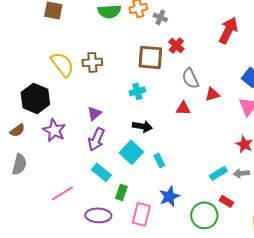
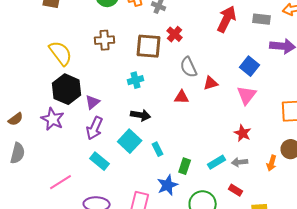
brown cross: (92, 62) -> (105, 40), moved
black hexagon: (35, 98) -> (67, 89), moved
green rectangle: (121, 192) -> (185, 166), moved
red rectangle: (226, 201) -> (236, 190), moved

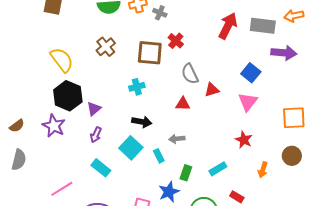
gray rectangle: (262, 19) -> (263, 26), size x1.4
brown cross: (105, 40) -> (106, 47), turned -36
purple arrow: (95, 128) -> (96, 135), size x0.7
gray arrow: (240, 162) -> (177, 139), moved
orange arrow: (272, 163) -> (263, 170), moved

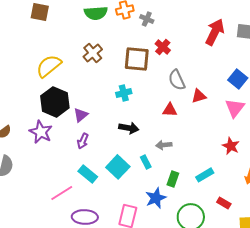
yellow semicircle: (62, 60) -> (49, 66), turned -92
cyan square: (131, 148) -> (118, 167), moved
pink line: (62, 189) -> (62, 193), moved

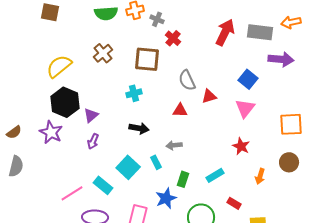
red cross: (163, 47) -> (173, 38), moved
cyan rectangle: (88, 174) -> (103, 185), moved

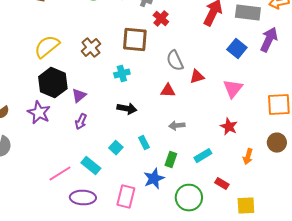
brown cross: (103, 53) -> (91, 48), moved
purple arrow: (281, 59) -> (269, 40), turned -70
blue square: (248, 79) -> (237, 49), moved
gray arrow: (174, 145) -> (177, 126), moved
cyan square: (128, 167) -> (116, 148), size x0.6

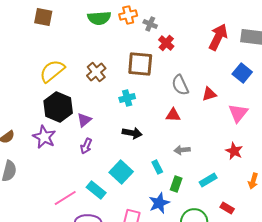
red triangle: (197, 77) -> (209, 94), moved
cyan rectangle: (144, 143) -> (157, 167), moved
cyan square: (116, 148) -> (121, 172), size x1.6

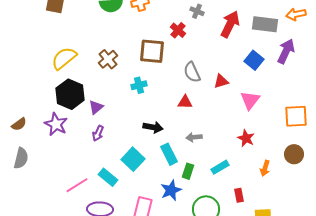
gray cross: (150, 24) -> (197, 11), moved
black arrow: (132, 133) -> (153, 127), moved
cyan rectangle: (157, 167) -> (169, 154), size x1.5
red rectangle: (227, 208) -> (239, 195), turned 48

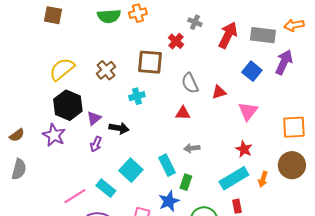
black arrow: (153, 127) -> (119, 128), moved
brown circle: (294, 154) -> (292, 165), size x1.4
cyan rectangle: (220, 167) -> (234, 178), moved, size x1.6

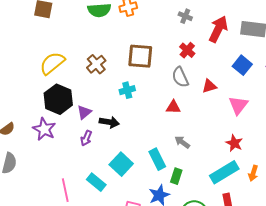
red cross: (176, 41) -> (187, 50), moved
gray arrow: (192, 148) -> (182, 142), turned 42
pink line: (75, 196) -> (65, 190), turned -70

